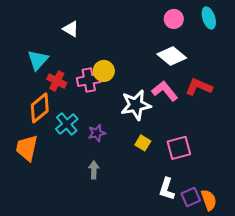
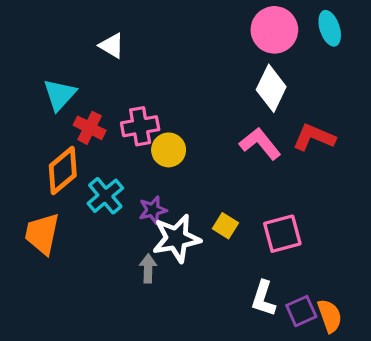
pink circle: (174, 19) -> (274, 30), size x1.5
white diamond: (172, 56) -> (271, 88), turned 76
yellow circle: (104, 71) -> (169, 150), moved
white star: (136, 105) -> (176, 238), moved

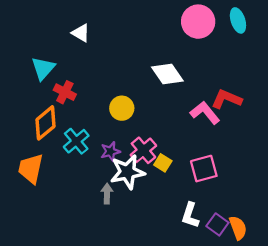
white diamond: (271, 88) -> (167, 74), moved, turned -60
pink cross: (140, 126) -> (143, 150), moved, turned -30
pink L-shape: (260, 144) -> (205, 113), moved
purple square: (301, 311) -> (217, 224), turned -30

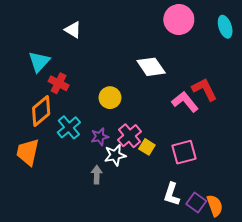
cyan ellipse: (238, 20) -> (225, 27), moved
red L-shape: (227, 99) -> (205, 89), turned 40
white star: (127, 172) -> (115, 155), size x0.7

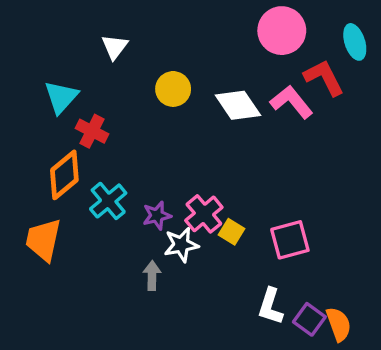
white triangle: (73, 30) -> (115, 47), turned 36
red L-shape: (205, 89) -> (324, 78), moved
yellow circle: (110, 98) -> (173, 89), moved
pink L-shape: (185, 102) -> (292, 102), moved

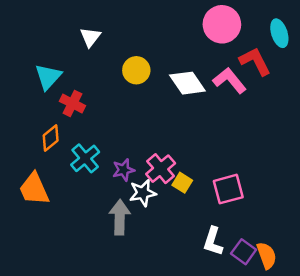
orange diamond: (64, 175) -> (51, 138), size x0.7
orange trapezoid: (43, 240) -> (34, 189), turned -36
gray arrow: (152, 276) -> (120, 217), size x1.5

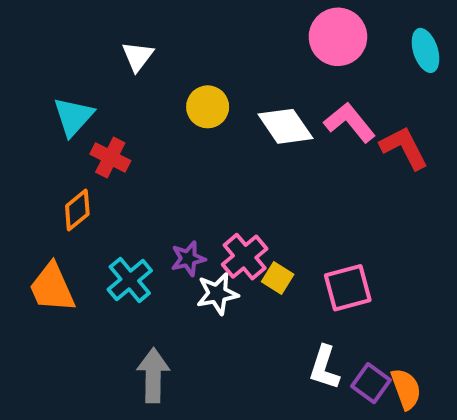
red L-shape: (255, 61) -> (404, 148), moved
cyan cross: (85, 158) -> (130, 280), moved
gray arrow: (120, 217) -> (153, 375), moved

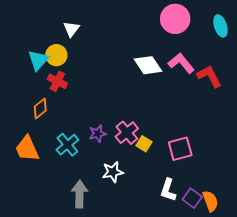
yellow circle: (208, 107) -> (56, 55), moved
white star: (217, 294) -> (113, 172), moved

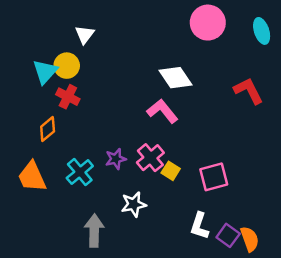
pink L-shape: (181, 63) -> (162, 111), moved

